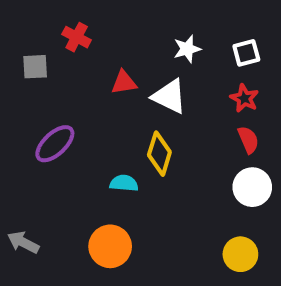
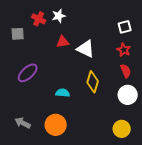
white star: (187, 49) -> (59, 16), moved
yellow diamond: (159, 154) -> (93, 82), moved
gray arrow: (23, 242) -> (23, 123), moved

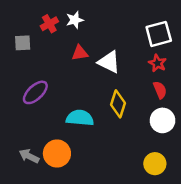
red cross: (39, 19) -> (49, 24), turned 32
white square: (125, 27) -> (159, 34), size x1.5
cyan semicircle: (63, 93) -> (80, 118), size x1.5
orange circle: (56, 125) -> (57, 153), moved

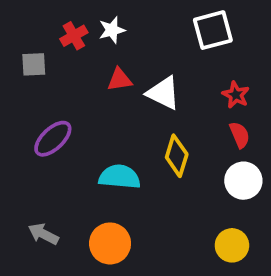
white square: (159, 34) -> (213, 30), moved
orange circle: (57, 153) -> (110, 243), moved

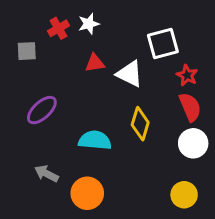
white square: (213, 30) -> (163, 43), moved
red semicircle: (240, 135) -> (190, 107), size x1.4
gray arrow: (43, 234) -> (46, 174), moved

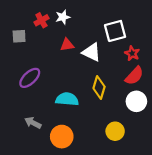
red semicircle: (190, 107) -> (134, 76), turned 66
yellow circle: (184, 195) -> (115, 131), moved

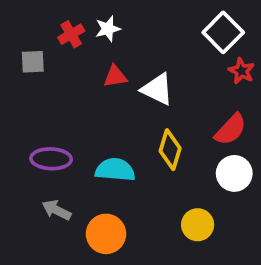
white square: (115, 31) -> (223, 32), moved, turned -30
red star: (132, 53) -> (242, 71), moved
purple ellipse: (30, 78) -> (51, 159), moved, turned 45

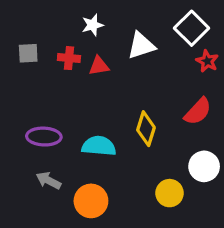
red cross: (71, 34) -> (69, 58), moved, turned 35
white triangle: (157, 89) -> (141, 45), moved, turned -44
white circle: (234, 173) -> (204, 166), moved

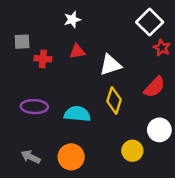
white triangle: (141, 45) -> (110, 65), moved
red cross: (69, 58) -> (43, 59), moved
gray arrow: (49, 181) -> (31, 157), moved

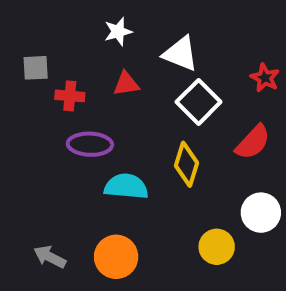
white square: (150, 22) -> (199, 102), moved
white triangle: (110, 65) -> (180, 54), moved, turned 40
purple ellipse: (34, 107) -> (90, 144), moved

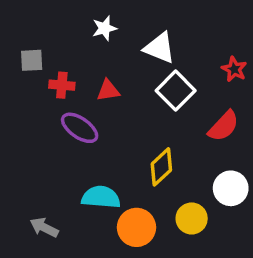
red triangle: (126, 84) -> (108, 91), moved
purple ellipse: (90, 144) -> (80, 128), turned 33
yellow diamond: (186, 164) -> (161, 167), moved, turned 30
cyan semicircle: (126, 186) -> (101, 197), moved
orange circle: (116, 257) -> (136, 227), moved

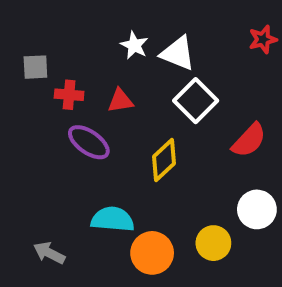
white star: (104, 28) -> (134, 45), moved, turned -30
red star: (234, 69) -> (263, 39), moved, turned 30
yellow diamond: (161, 167) -> (164, 160), moved

